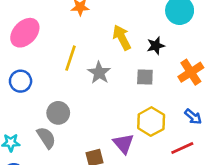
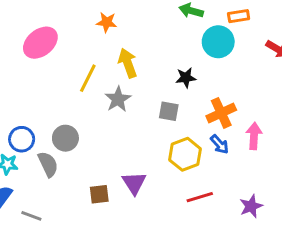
yellow arrow: (122, 37) -> (128, 63), moved
blue circle: (21, 81) -> (22, 139), moved
blue arrow: (193, 117) -> (220, 144), moved
yellow hexagon: (151, 122) -> (185, 154), moved

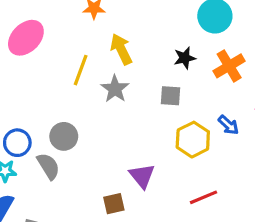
orange cross: (221, 113) -> (229, 66), moved
brown square: (99, 194) -> (114, 204), moved
red line: (200, 197) -> (203, 197), moved

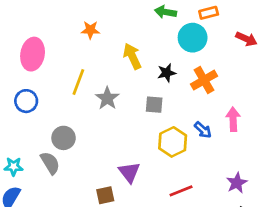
pink ellipse: (26, 38) -> (33, 54), turned -36
yellow arrow: (121, 49) -> (132, 56), moved
blue circle: (17, 143) -> (26, 101), moved

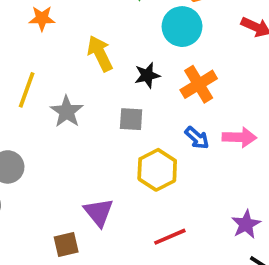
pink arrow: (233, 119) -> (239, 137), turned 95
blue arrow: (203, 130) -> (197, 138), moved

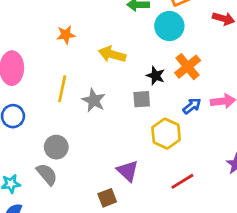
yellow arrow: (100, 53) -> (112, 54), turned -40
black star: (147, 75) -> (156, 76), moved, turned -30
blue arrow: (197, 138) -> (192, 106), turned -72

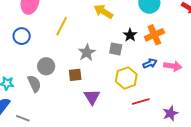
gray star: (94, 100) -> (87, 52), moved
red line: (182, 181) -> (141, 102), moved
brown square: (107, 198) -> (75, 75), moved

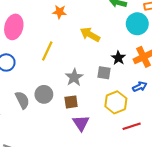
gray circle: (46, 66) -> (44, 94), moved
brown square: (75, 75) -> (71, 102), moved
gray semicircle: (34, 84) -> (22, 100), moved

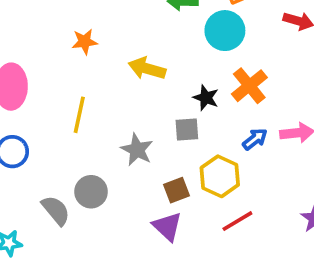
brown square: (71, 102) -> (177, 190), moved
red line: (132, 126) -> (237, 221), moved

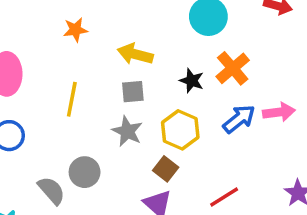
gray square: (187, 130) -> (133, 92), moved
blue arrow: (255, 139) -> (239, 119), size x1.4
yellow hexagon: (220, 176) -> (180, 130), moved
brown square: (177, 190) -> (166, 169), turned -30

